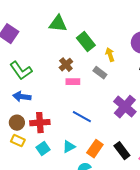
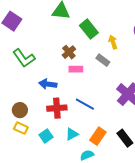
blue arrow: (22, 97) -> (48, 84), moved
red cross: (40, 123) -> (57, 108), moved

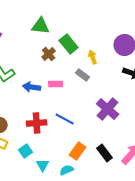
brown cross: (69, 52) -> (49, 54), moved
blue arrow: (48, 84) -> (32, 87), moved
cyan triangle: (72, 134) -> (43, 165), moved, turned -32

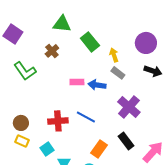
brown cross: (49, 54) -> (52, 51), moved
gray rectangle: (83, 75) -> (118, 73), moved
blue arrow: (32, 87) -> (97, 85), moved
black rectangle: (105, 153) -> (126, 141), moved

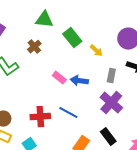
yellow arrow: (114, 55) -> (96, 51), turned 152
gray rectangle: (118, 73) -> (111, 76), moved, turned 64
pink rectangle: (77, 82) -> (59, 78), turned 40

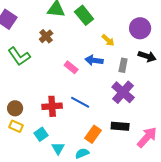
green rectangle: (72, 38) -> (84, 15), moved
blue arrow: (79, 81) -> (94, 60), moved
black rectangle: (108, 137) -> (120, 126), turned -48

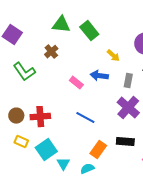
red cross: (52, 106) -> (40, 117), moved
brown circle: (15, 108) -> (16, 116), moved
cyan square: (41, 134) -> (46, 150), size x1.5

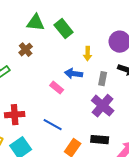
yellow arrow: (113, 56) -> (88, 54), turned 48
pink rectangle: (76, 83) -> (57, 88), moved
blue line: (85, 118) -> (53, 125), moved

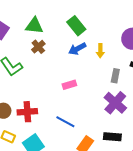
green triangle: (36, 23) -> (34, 26), moved
blue arrow: (74, 74) -> (77, 49), moved, turned -36
pink rectangle: (57, 88) -> (69, 85), turned -56

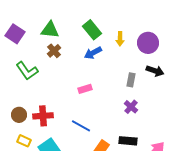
yellow arrow: (100, 51) -> (120, 39), moved
purple cross: (115, 103) -> (131, 107), size x0.6

